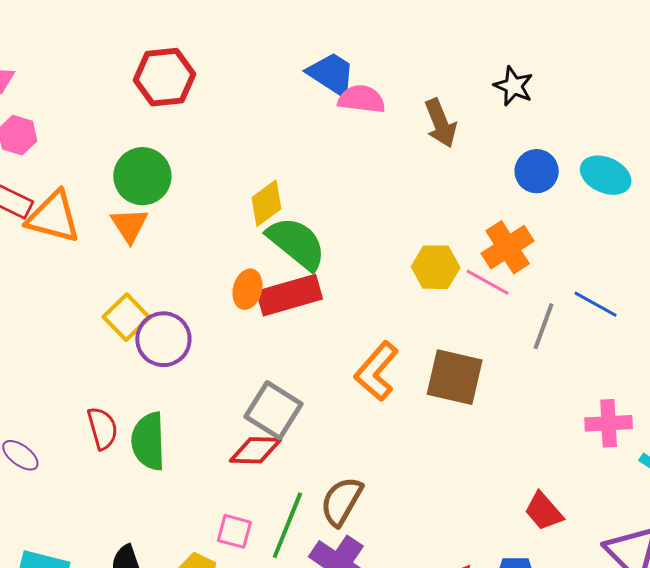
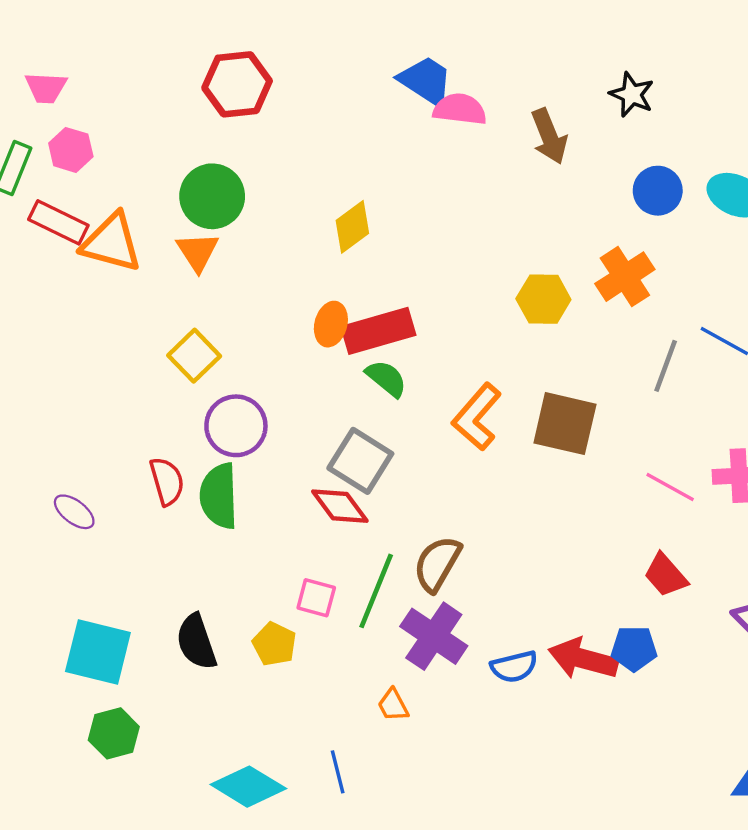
green semicircle: (296, 243) -> (386, 378), moved, size x0.6
pink line: (488, 282) -> (670, 487), moved
purple circle: (163, 339) -> (236, 426), moved
red diamond: (255, 450) -> (340, 506), turned 52

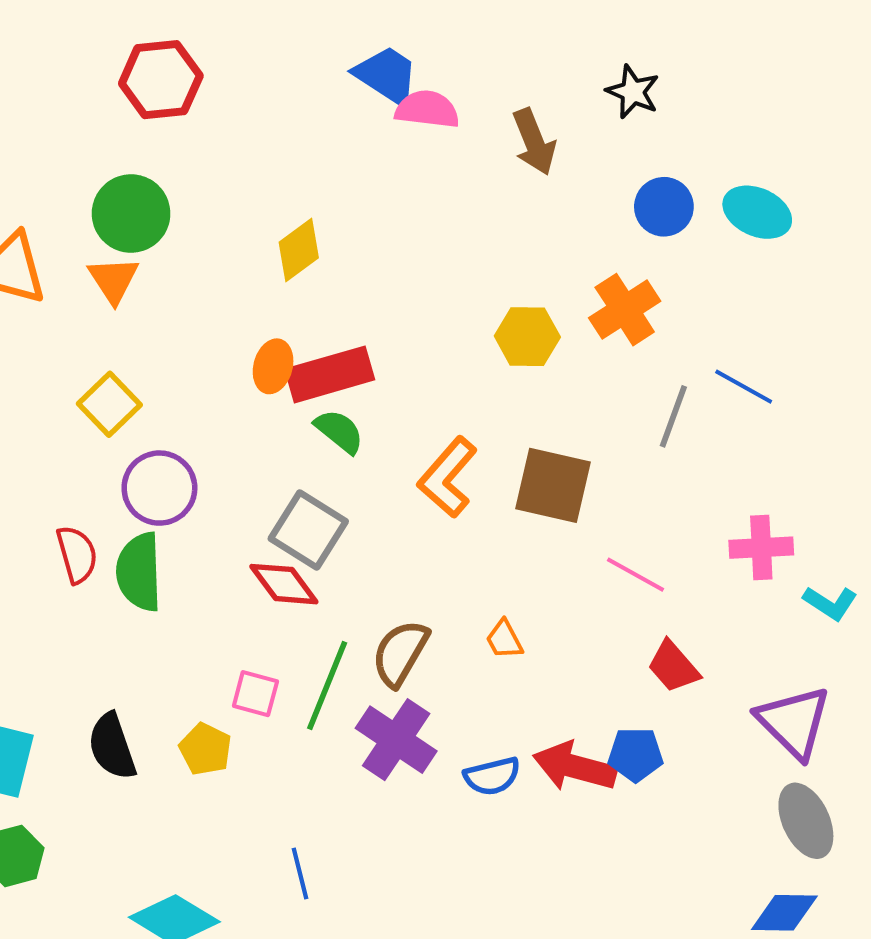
pink line: (670, 487) -> (636, 575), moved
orange trapezoid: (393, 705) -> (504, 640), moved
blue line: (338, 772) -> (300, 874), moved

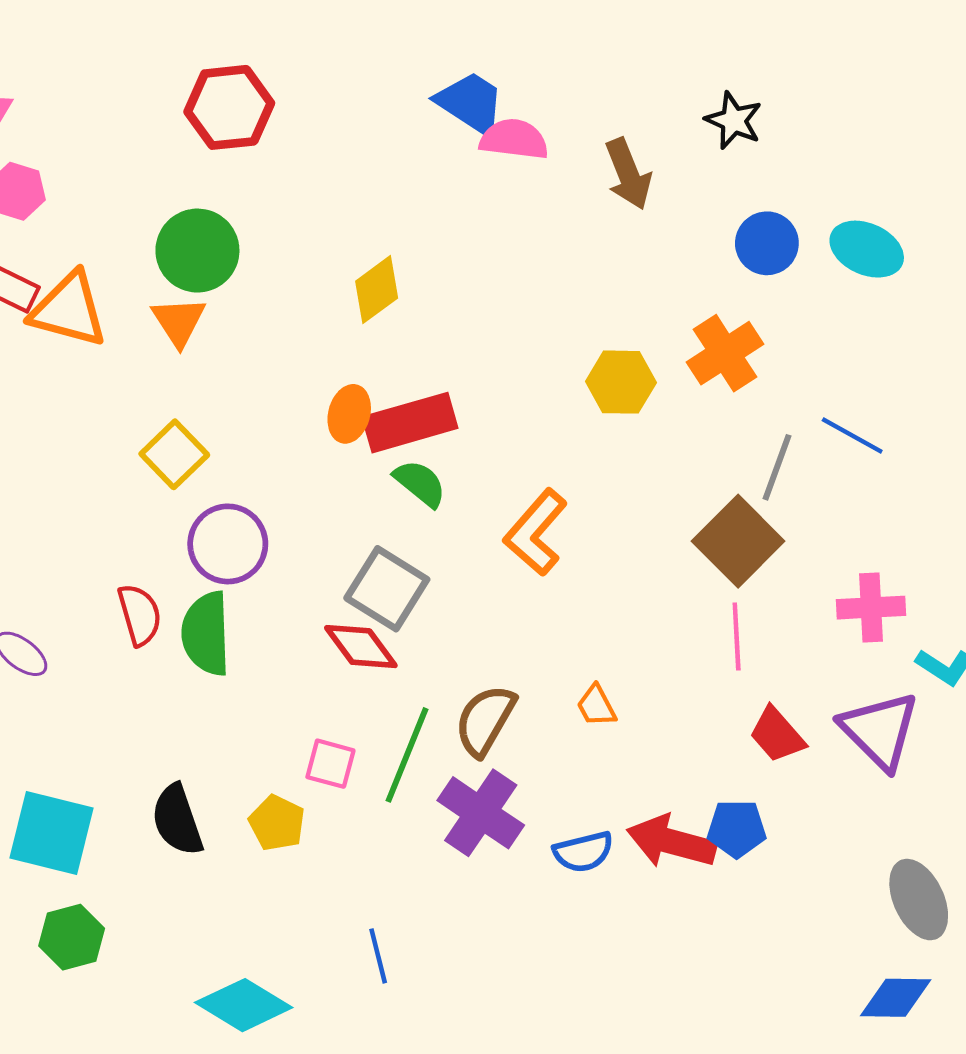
brown square: (553, 485) -> (738, 541), moved, turned 32
pink line: (636, 575) -> (737, 636), turned 58
purple triangle: (794, 722) -> (880, 730), moved

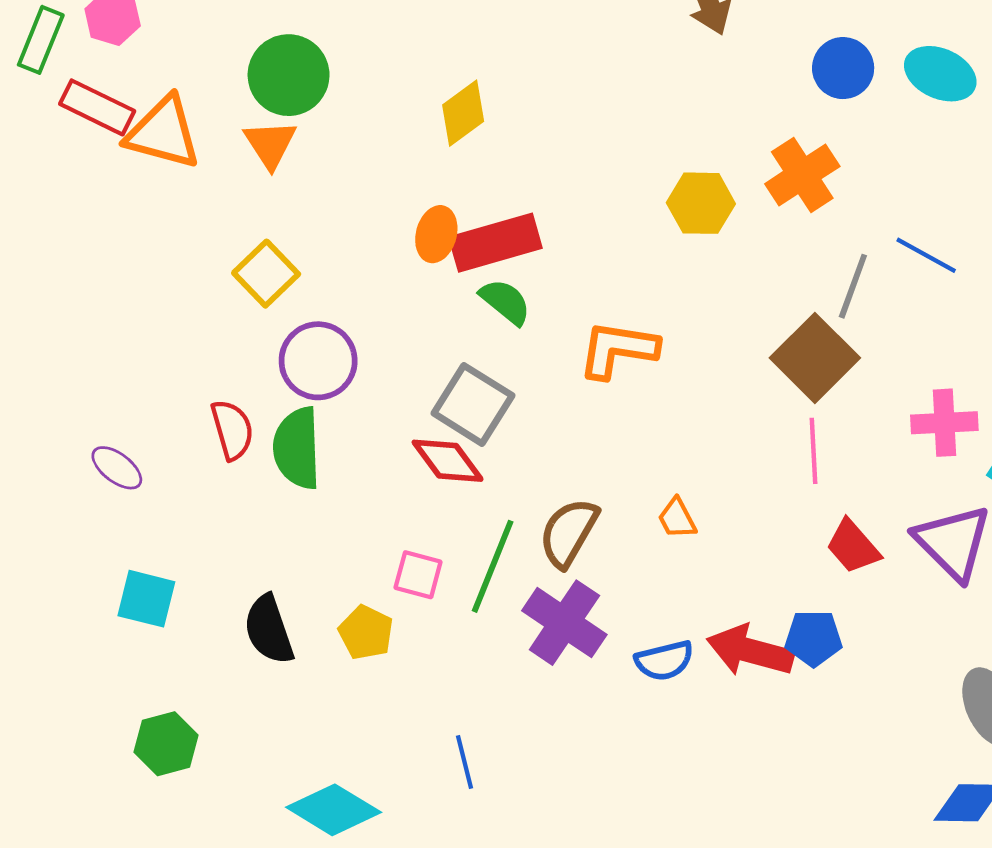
orange L-shape: (536, 532) -> (618, 350), turned 58
cyan square: (51, 833) -> (146, 599), moved, size x0.7

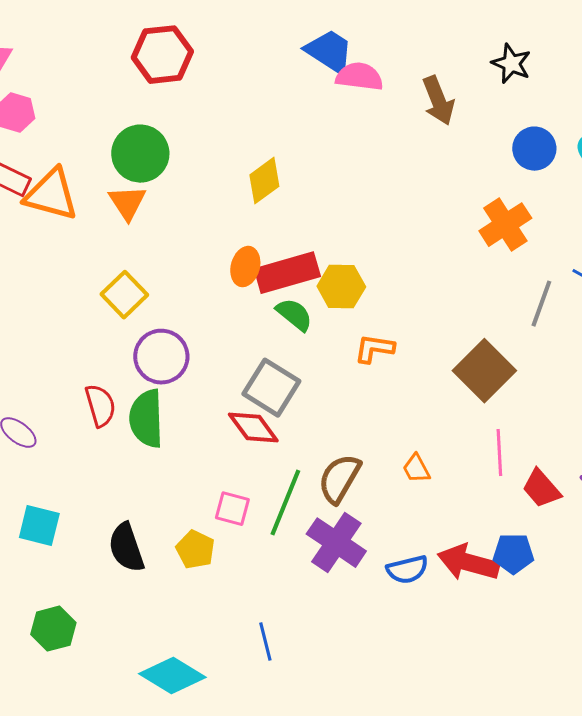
yellow hexagon: (701, 203) -> (341, 287), moved
orange L-shape: (618, 350) -> (374, 349), size x0.7
brown square: (815, 358) -> (484, 371), moved
pink line: (814, 451) -> (499, 453), moved

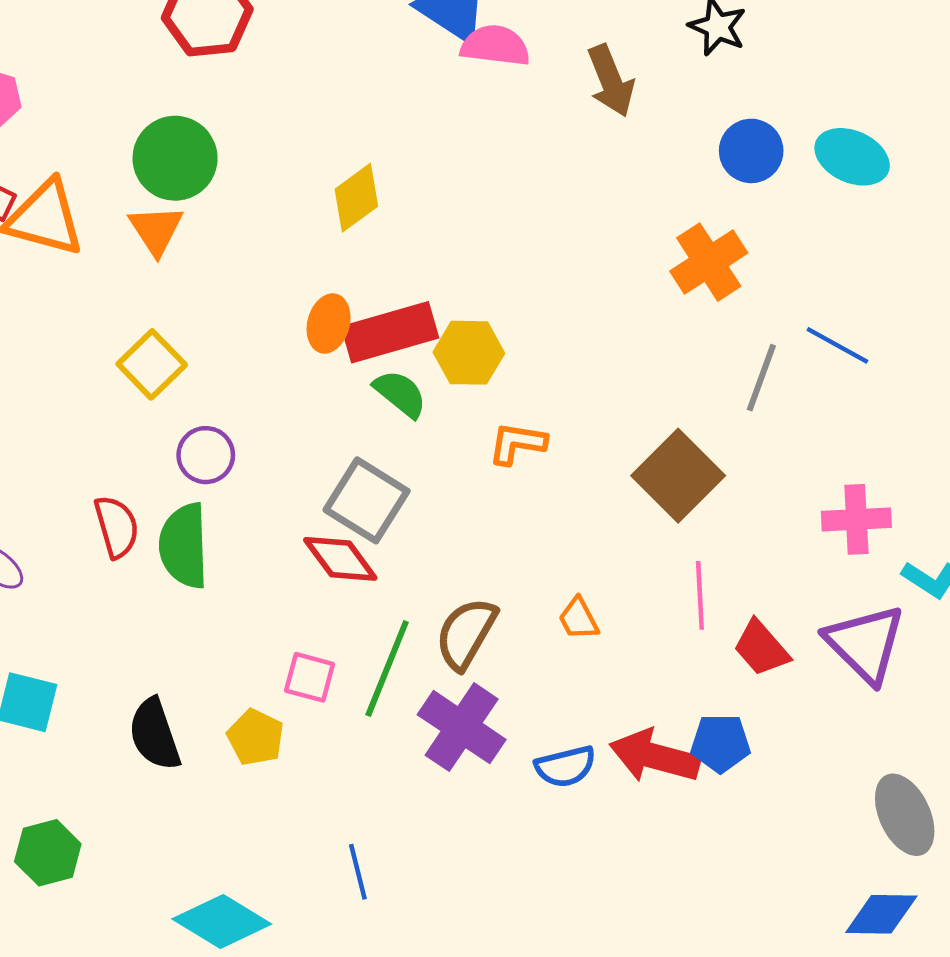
purple circle: (161, 357) -> (206, 455), size x0.7

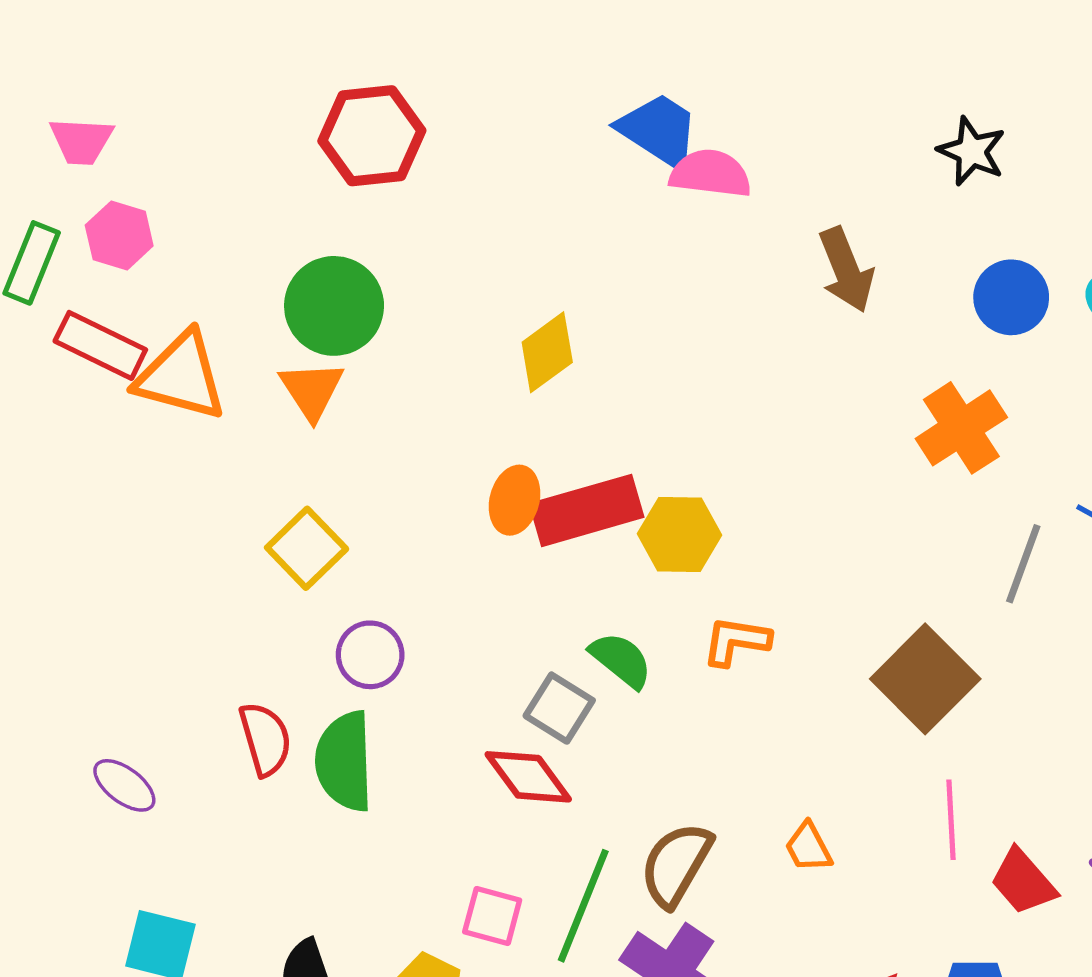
brown arrow: (611, 81) -> (846, 270), moved
green semicircle: (400, 394) -> (621, 660), moved
gray square: (367, 500) -> (559, 708), size x0.7

